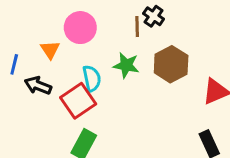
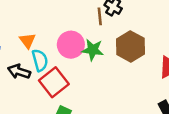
pink circle: (80, 28) -> (71, 45), moved
cyan semicircle: (92, 78) -> (40, 60), moved

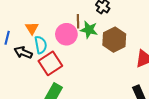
brown line: (100, 16) -> (78, 21), moved
green star: (93, 50) -> (89, 30), moved

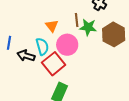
orange triangle: (32, 28) -> (52, 26), moved
pink circle: (66, 34) -> (67, 45), moved

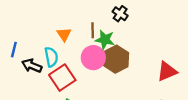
brown hexagon: (114, 34) -> (116, 59), moved
pink circle: (67, 45) -> (93, 58), moved

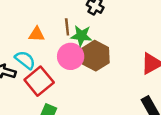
orange triangle: (64, 34) -> (37, 34), turned -49
cyan semicircle: (51, 57) -> (25, 60), turned -36

